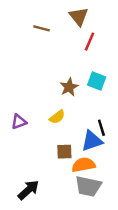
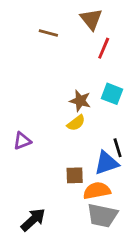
brown star: (69, 87) -> (80, 101), turned -30
yellow semicircle: (57, 117) -> (76, 123), moved

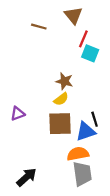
cyan square: (112, 94) -> (90, 53), moved
brown square: (75, 175) -> (60, 124), moved, size x1.6
gray trapezoid: (102, 216) -> (82, 174), turned -110

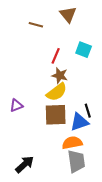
red line: (83, 39) -> (56, 56), moved
yellow semicircle: (61, 99) -> (57, 92), size x1.5

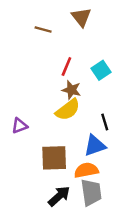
cyan square: (84, 50) -> (101, 70), moved, turned 35
black line: (88, 111) -> (105, 122), moved
brown square: (56, 115) -> (54, 158), moved
black arrow: (25, 164) -> (59, 196), moved

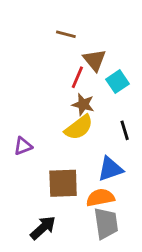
brown triangle: (81, 17) -> (95, 60), moved
brown line: (43, 29) -> (66, 34), moved
black line: (105, 122) -> (125, 130), moved
black arrow: (59, 196) -> (43, 228), moved

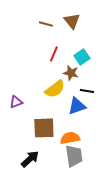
brown triangle: (95, 60) -> (72, 21), moved
brown star: (83, 104) -> (71, 73), moved
black line: (125, 130) -> (87, 91), turned -64
blue triangle: (110, 169) -> (77, 106), moved

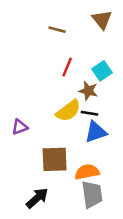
brown triangle: (72, 21) -> (102, 20), moved
black line: (87, 91) -> (90, 113), moved

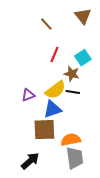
brown line: (57, 30) -> (46, 24), turned 32
purple triangle: (20, 127) -> (28, 95), moved
blue triangle: (96, 132) -> (52, 109), moved

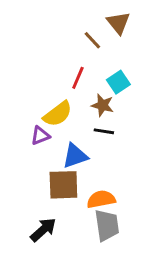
brown line: (46, 24) -> (92, 40), moved
yellow semicircle: (56, 90) -> (58, 114), moved

